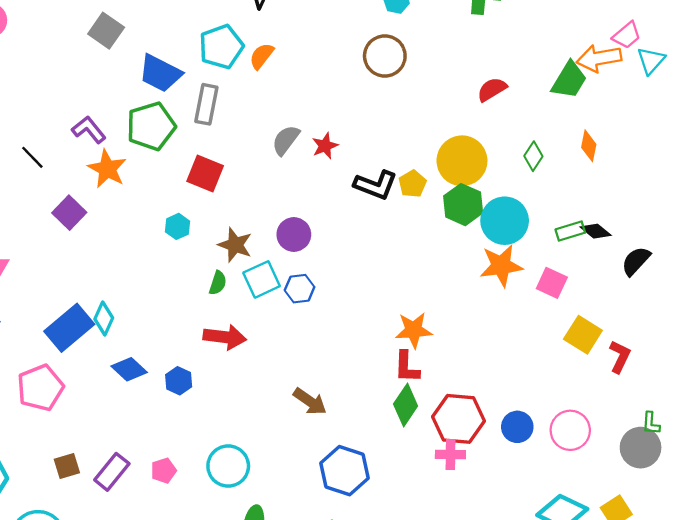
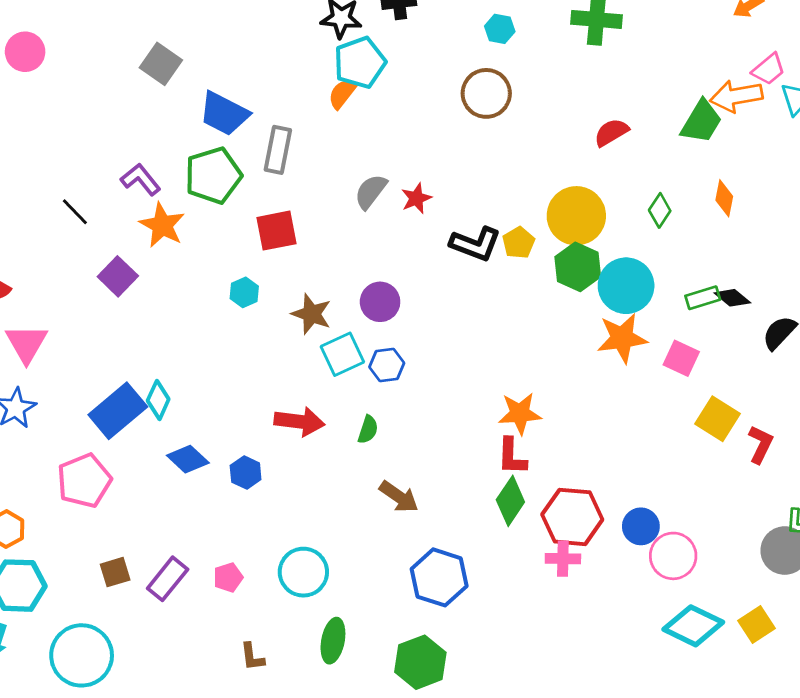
cyan pentagon: (221, 47) -> (360, 63), moved
red square: (205, 173) -> (277, 231), turned -33
green semicircle: (218, 283) -> (368, 430), moved
pink circle: (570, 430) -> (673, 556), moved

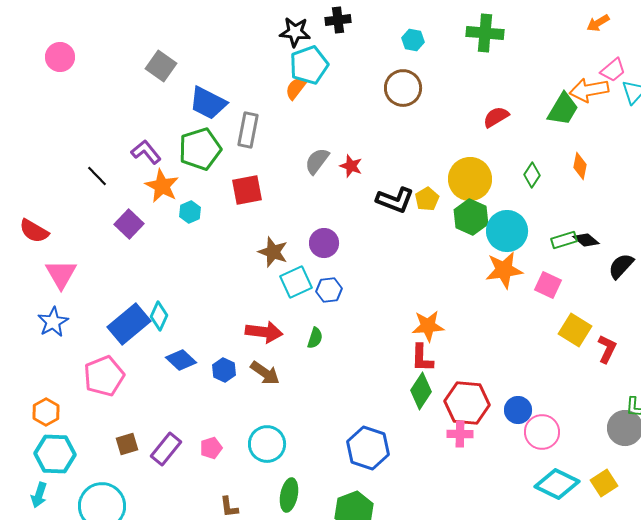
red star: (416, 198) -> (351, 166), turned -30
cyan hexagon: (244, 292) -> (190, 212), moved
brown arrow: (399, 497) -> (265, 373), moved

